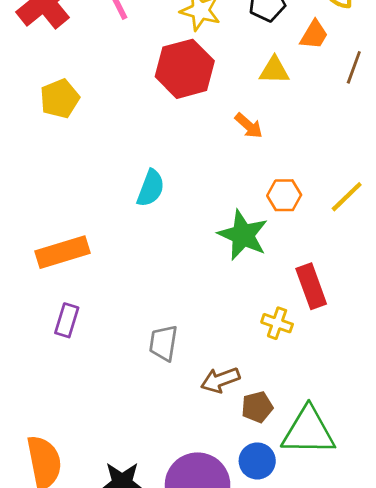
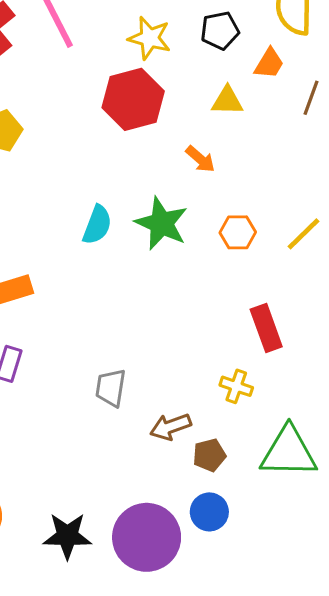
green star: (243, 235) -> (162, 223), moved
yellow cross: (277, 323) -> (236, 386), moved
green triangle: (308, 431) -> (289, 452), moved

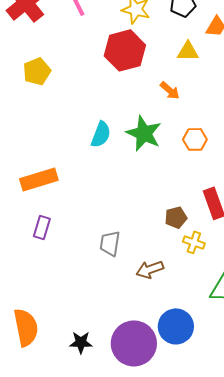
brown pentagon: (209, 455) -> (176, 217), moved
blue circle: (209, 512) -> (176, 326), size x1.4
black star: (67, 536) -> (81, 342), size x0.7

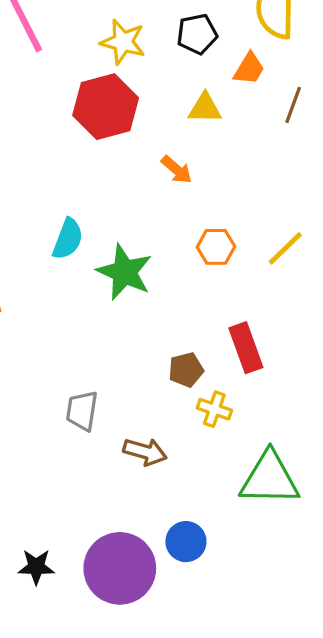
green star: (144, 133) -> (125, 272), moved
brown arrow: (150, 269) -> (145, 452), turned -144
blue circle: (176, 326) -> (186, 542), size x0.7

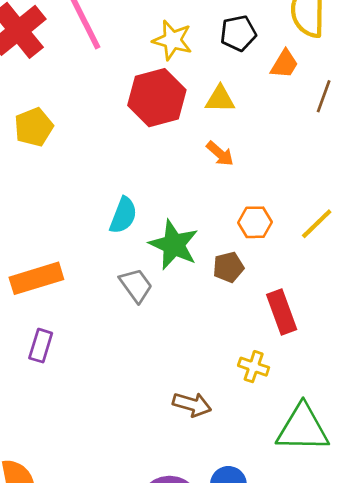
yellow triangle: (205, 108) -> (220, 99), moved
brown pentagon: (186, 370) -> (228, 267), moved
gray trapezoid: (82, 411) -> (136, 285), moved, turned 135

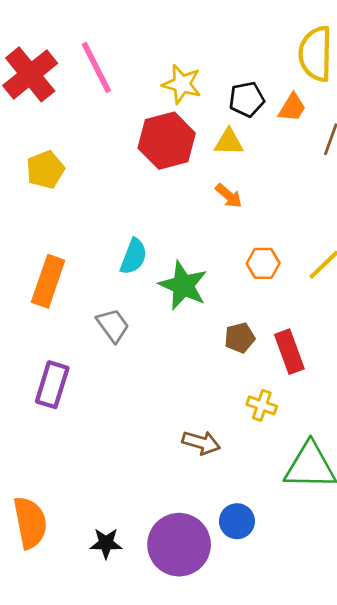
black pentagon: (238, 33) -> (247, 99), moved
brown pentagon: (228, 267) -> (240, 338), moved
orange rectangle: (36, 278) -> (48, 281), moved, turned -54
gray trapezoid: (136, 285) -> (113, 325), moved
purple rectangle: (41, 346) -> (52, 385), size x1.4

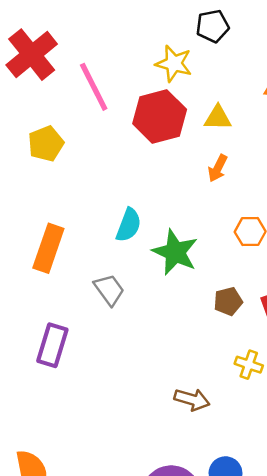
pink line: (96, 68) -> (94, 87), moved
black pentagon: (247, 99) -> (213, 26), moved
orange arrow: (229, 196) -> (218, 168), turned 76

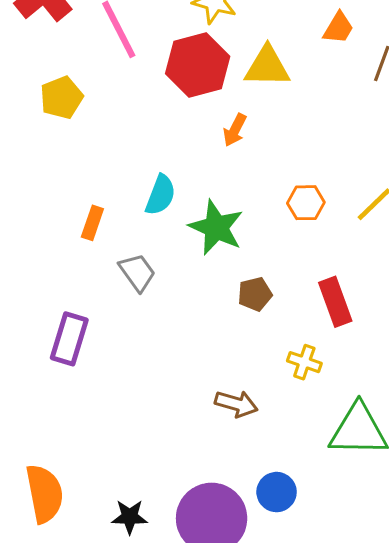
yellow triangle: (218, 118) -> (267, 67), size x1.4
orange arrow: (218, 168) -> (235, 130), moved
orange rectangle: (48, 248) -> (92, 223), moved, size x0.6
brown pentagon: (228, 301) -> (255, 294), moved

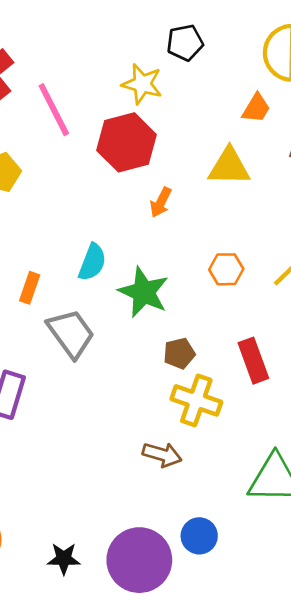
yellow triangle: (267, 67) -> (229, 167), moved
gray trapezoid: (137, 272) -> (71, 333), size x1.4
yellow cross: (304, 362) -> (196, 400), moved, size x1.6

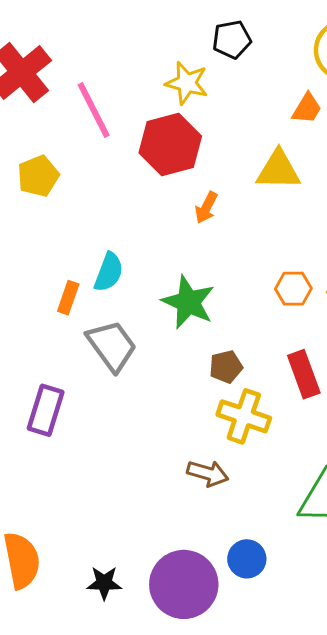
cyan semicircle: (92, 262) -> (109, 272), moved
orange hexagon: (226, 269) -> (293, 289), moved

